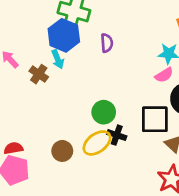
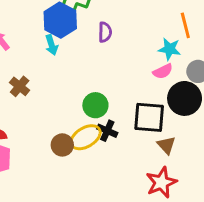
brown cross: (39, 74) -> (20, 86), moved
brown circle: (62, 151) -> (62, 145), moved

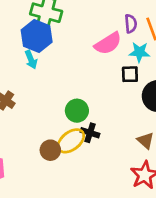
purple semicircle: (105, 32) -> (131, 24), moved
pink semicircle: (163, 71) -> (108, 43), moved, size x1.5
black square: (149, 117) -> (130, 74), moved, size x0.6

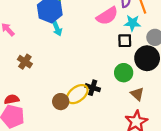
cyan arrow: (31, 60) -> (57, 29), moved
green circle: (77, 111) -> (124, 73), moved

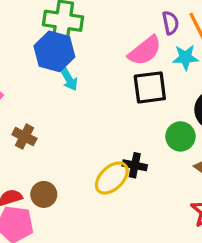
black square: (125, 41) -> (150, 87), moved, size x1.5
brown circle: (61, 102) -> (44, 194), moved

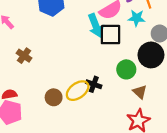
cyan arrow: (69, 79) -> (96, 25), moved, size x1.5
brown circle: (44, 194) -> (54, 97), moved

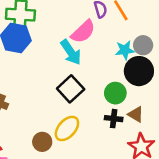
cyan star: (137, 18) -> (125, 50), moved
black square: (111, 35) -> (71, 89), moved, turned -30
black cross: (94, 84) -> (114, 119), moved

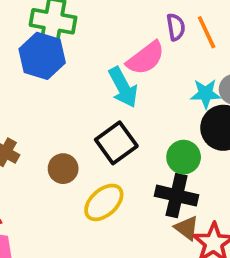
brown triangle: (136, 114) -> (187, 228), moved
black cross: (114, 119) -> (177, 196), size x1.5
brown circle: (42, 142) -> (63, 169), moved

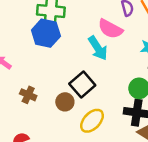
pink semicircle: (146, 58) -> (110, 29), turned 70
black square: (116, 143) -> (82, 85), moved

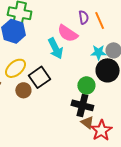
yellow ellipse: (92, 121) -> (16, 68), moved

